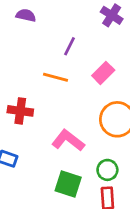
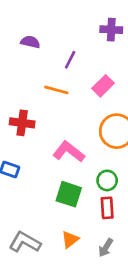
purple semicircle: (26, 15) -> (30, 42), moved
purple cross: (112, 15) -> (111, 30), turned -30

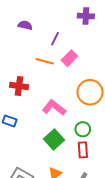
pink rectangle: (103, 86) -> (69, 58), moved
green square: (69, 194) -> (54, 140), turned 30

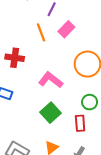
orange line: (45, 61) -> (41, 32), turned 54
green circle: (83, 129) -> (90, 102), moved

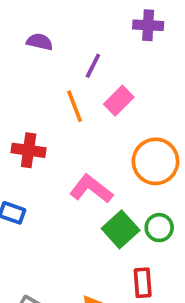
green square: (51, 113) -> (121, 229), moved
red rectangle: (80, 123) -> (143, 283), moved

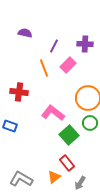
purple cross: (148, 25) -> (85, 44), moved
green circle: (159, 228) -> (90, 123), moved
red rectangle: (143, 283) -> (67, 163), moved, turned -35

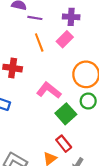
purple cross: (85, 44) -> (71, 17), moved
purple line: (54, 46) -> (35, 18), moved, turned 72

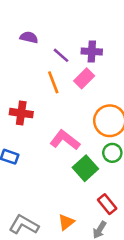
purple line: (35, 18) -> (61, 55), moved, turned 32
red rectangle: (64, 144) -> (107, 204), moved

